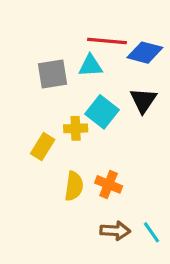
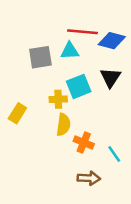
cyan square: (102, 112) -> (79, 86), turned 30
yellow rectangle: (43, 147) -> (17, 113), moved
yellow semicircle: (74, 186) -> (63, 125), moved
cyan line: (151, 232) -> (114, 154), moved

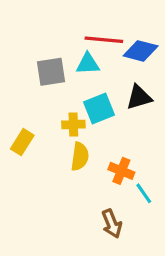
black triangle: (110, 78) -> (139, 97), turned 40
orange cross: (84, 143) -> (121, 171), moved
brown arrow: (89, 178) -> (112, 224), turned 65

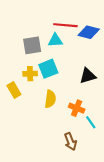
black triangle: (139, 97) -> (88, 76), moved
cyan square: (99, 109) -> (48, 69), moved
yellow cross: (73, 124) -> (30, 74), moved
yellow rectangle: (22, 142) -> (14, 90), turned -63

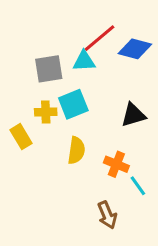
red line: (65, 25) -> (99, 38), turned -45

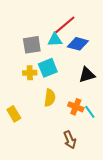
blue diamond: (135, 49) -> (78, 44), moved
yellow rectangle: (21, 137) -> (14, 114), moved
cyan line: (138, 186) -> (90, 112), moved

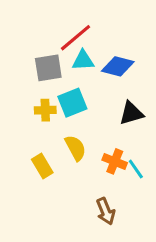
red line: (65, 25) -> (75, 38), moved
yellow semicircle: (50, 98) -> (75, 148), turned -36
yellow rectangle: (14, 114) -> (42, 166), moved

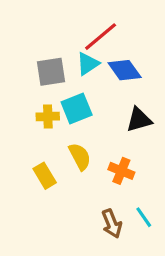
red line: (75, 38) -> (101, 37), moved
cyan triangle: (83, 60) -> (88, 64), turned -30
blue diamond: (118, 66) -> (125, 70), turned 40
cyan line: (136, 169) -> (144, 217), moved

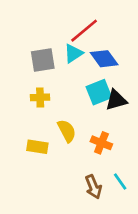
cyan square: (77, 109) -> (99, 92), moved
yellow rectangle: (45, 176) -> (37, 147), turned -50

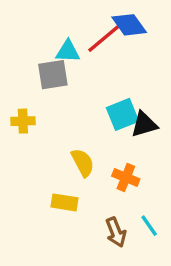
cyan triangle: (73, 53) -> (68, 51), moved, turned 35
blue diamond: (104, 59) -> (129, 25), moved
yellow cross: (40, 97) -> (23, 121), moved
yellow rectangle: (37, 147) -> (64, 202), moved

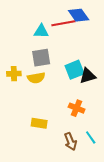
red line: (104, 38) -> (63, 23), turned 30
gray square: (53, 75) -> (41, 58), moved
yellow semicircle: (83, 163) -> (36, 78), moved, turned 108

